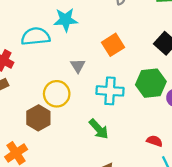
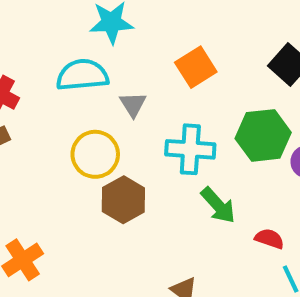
cyan semicircle: (36, 36) -> (82, 75), moved
brown hexagon: (38, 118) -> (123, 200), moved
green arrow: (99, 129) -> (218, 205), moved

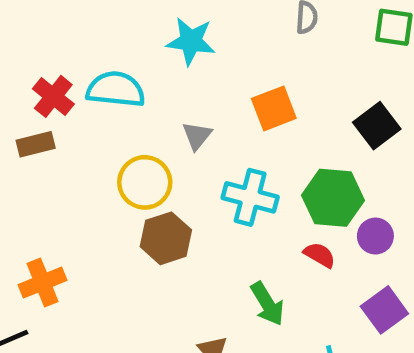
cyan semicircle: (82, 75) -> (116, 89), moved
green arrow: (218, 205) -> (267, 304), moved
red semicircle: (269, 239) -> (320, 255), moved

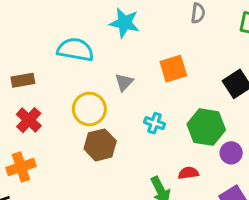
red cross: (53, 96) -> (29, 120), moved
cyan cross: (250, 197) -> (155, 123), size x0.6
red semicircle: (320, 255) -> (188, 173), moved, turned -42

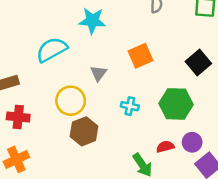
cyan semicircle: (75, 50) -> (52, 50), turned -32
red cross: (29, 120) -> (18, 117), turned -30
purple circle: (231, 153) -> (192, 142), moved

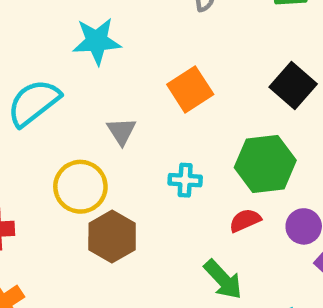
red semicircle: (165, 147) -> (245, 220), moved

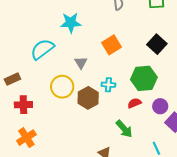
brown hexagon: (112, 236) -> (88, 98), moved

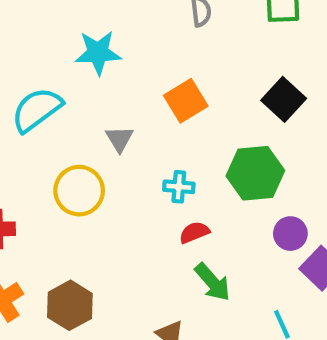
brown hexagon: (88, 98) -> (70, 305), moved
red semicircle: (134, 103) -> (194, 232), moved

